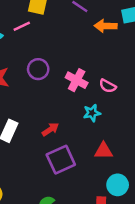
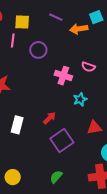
pink line: (22, 26) -> (13, 41), turned -48
purple circle: (38, 69) -> (38, 50), moved
pink semicircle: (108, 86) -> (88, 67), moved

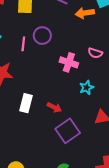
pink line: (13, 41) -> (23, 44), moved
red arrow: (49, 118) -> (54, 107), turned 72
white rectangle: (17, 125) -> (26, 103), moved

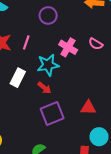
pink line: (23, 44) -> (26, 42), moved
cyan star: (87, 87) -> (48, 65), moved, size x1.5

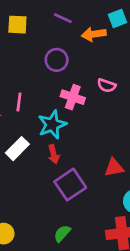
purple circle: (48, 15) -> (57, 60), moved
white rectangle: (18, 78) -> (17, 149), turned 30
red arrow: (44, 88) -> (54, 154), turned 48

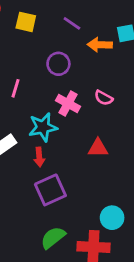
pink line: (19, 102) -> (16, 88), moved
red triangle: (114, 167) -> (98, 148), moved
green semicircle: (62, 233) -> (53, 238), moved, size x1.4

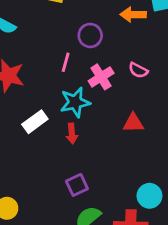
pink line: (16, 88) -> (66, 62), moved
pink cross: (68, 103) -> (101, 77), turned 30
purple square: (50, 190) -> (77, 185), moved, size x0.7

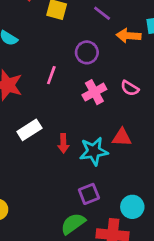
pink line: (66, 62) -> (51, 75), moved
cyan star: (75, 102) -> (94, 151), moved
purple square: (77, 185) -> (89, 194), moved

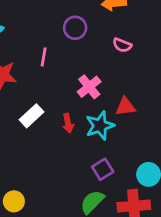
pink semicircle: (130, 88) -> (122, 45), moved
pink cross: (94, 92) -> (89, 87), moved

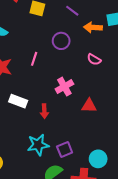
white rectangle: (32, 116) -> (18, 101), turned 54
cyan star: (100, 126) -> (38, 145), moved

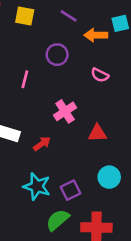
red arrow: (44, 111) -> (42, 144), turned -120
cyan star: (38, 145) -> (37, 186), turned 30
cyan circle: (98, 159) -> (109, 177), moved

